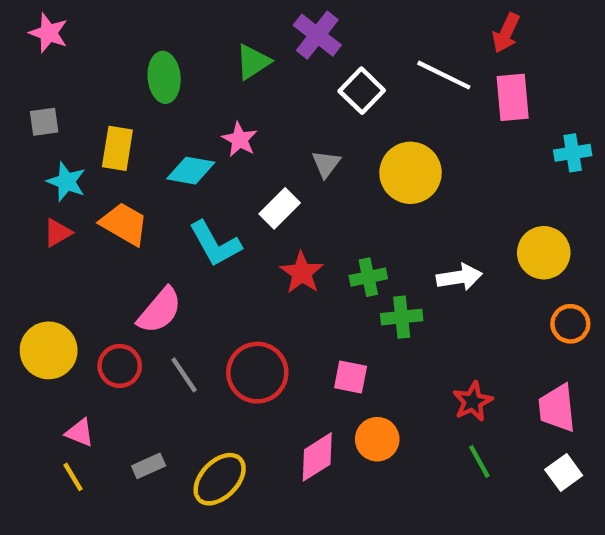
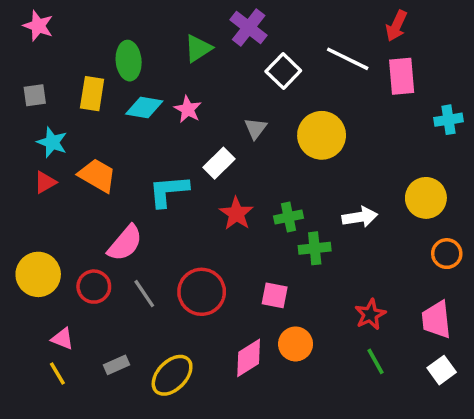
yellow rectangle: (117, 148) -> (92, 94), moved
cyan diamond: (191, 171) -> (144, 108), moved
cyan L-shape: (215, 244) -> (169, 191), turned 114

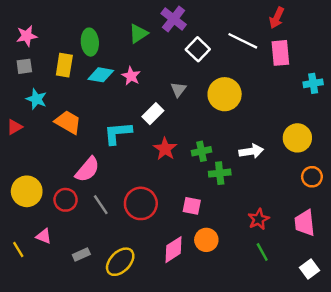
pink star: (38, 26) -> (27, 36), moved, turned -30
red triangle: (45, 182) -> (15, 127), moved
white square: (442, 370) -> (310, 269), moved
yellow line: (57, 374) -> (18, 250), moved

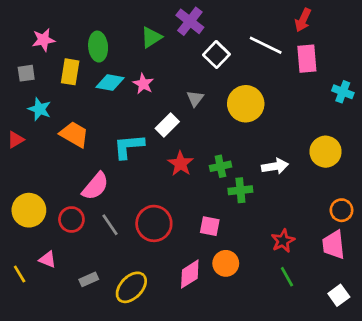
pink star: (27, 36) -> (44, 40), moved
cyan cross: (313, 83) -> (343, 92), turned 30
orange circle: (312, 177) -> (341, 210), moved

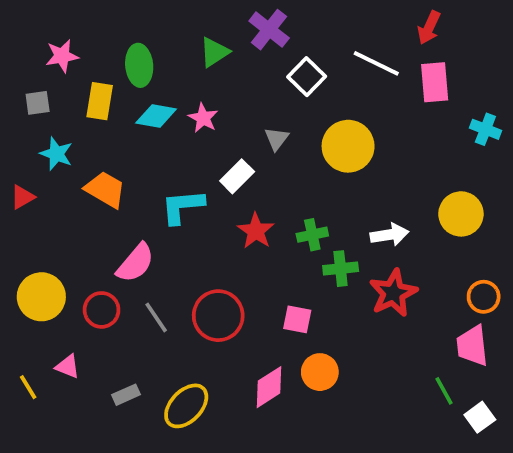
red star: (283, 241) -> (393, 293), moved, size x1.4
green line: (287, 277) -> (444, 391), moved

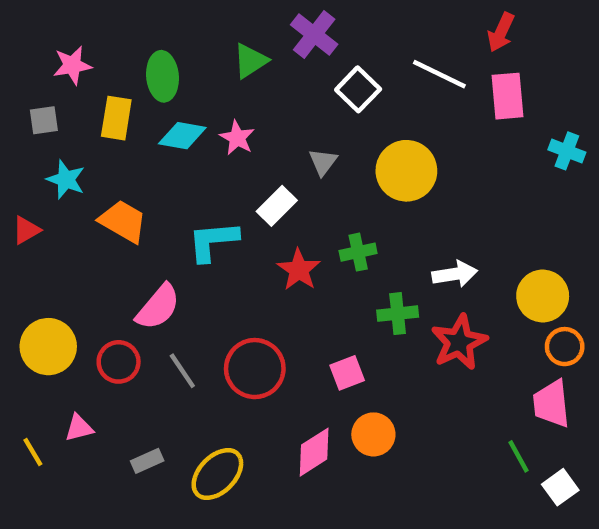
yellow circle: (461, 214) -> (543, 296), moved
green cross: (312, 235) -> (358, 252), moved
pink square: (297, 319) -> (347, 373), turned -32
pink triangle: (68, 366) -> (79, 428), turned -36

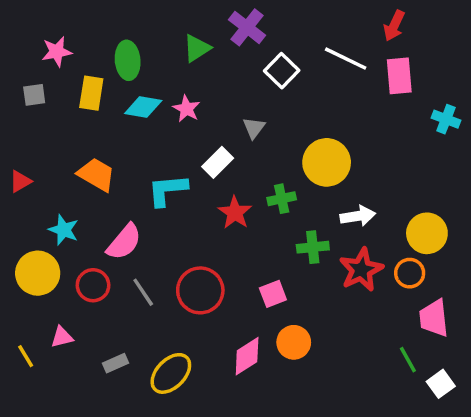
yellow circle: (406, 171) -> (327, 162), moved
cyan star: (66, 180) -> (64, 230), moved
orange circle: (565, 347) -> (410, 273), moved

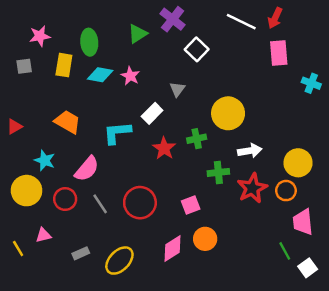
white line: (346, 59) -> (241, 22), moved

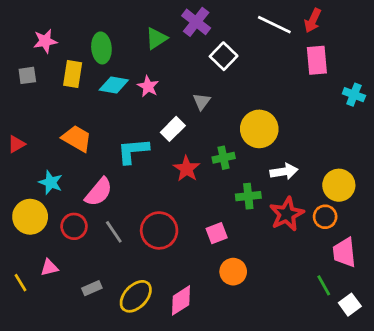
pink diamond: (173, 248) -> (181, 300), moved

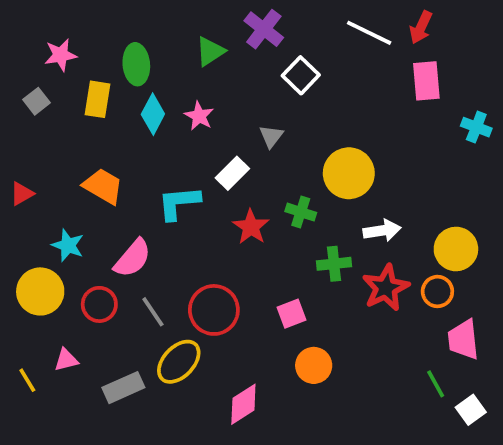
gray square: (27, 75) -> (37, 101), turned -30
cyan diamond: (114, 85) -> (153, 114), turned -72
green cross: (224, 158) -> (301, 212), turned 30
gray rectangle: (92, 288) -> (123, 388), size x1.5
yellow ellipse: (136, 296) -> (179, 362), moved

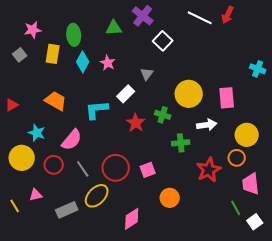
green triangle: (210, 51) -> (114, 28), turned 30
pink rectangle: (426, 81) -> (227, 98), moved
red star: (386, 288) -> (209, 170), moved
pink square: (292, 314) -> (148, 170), moved

